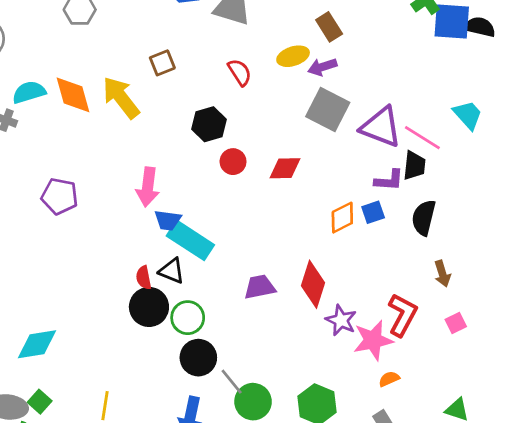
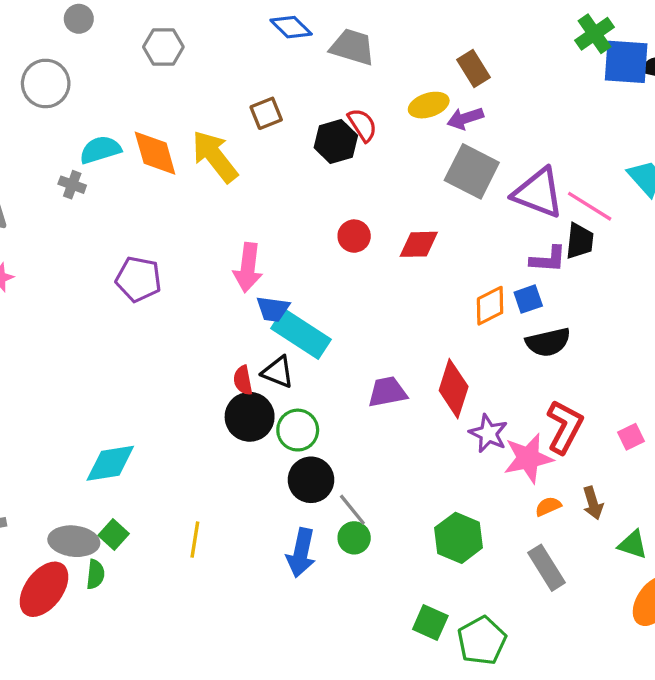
black hexagon: (209, 124) -> (336, 142), moved
black semicircle: (424, 218) -> (548, 342), moved, turned -117
brown arrow: (442, 274) -> (593, 503), moved
green circle: (253, 402) -> (354, 538), moved, size x0.7

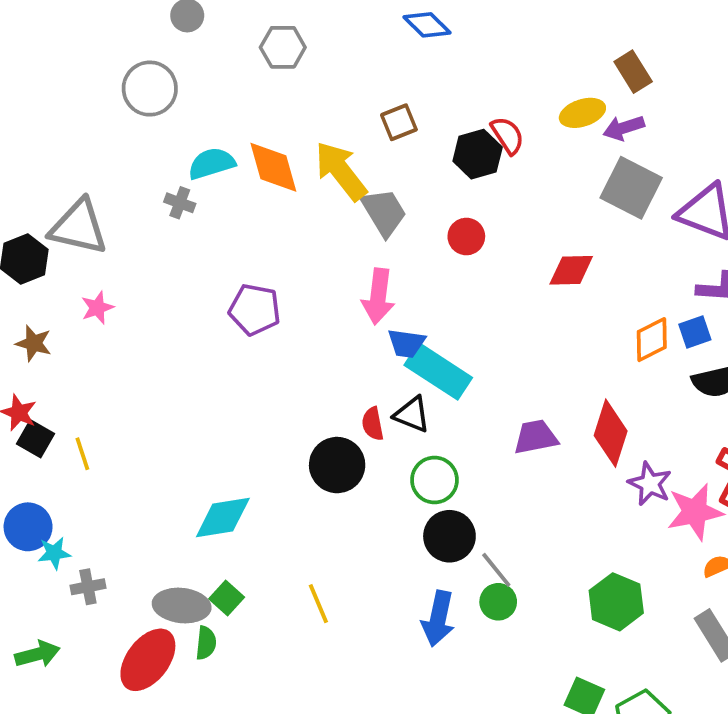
gray trapezoid: (352, 47) -> (384, 212), moved, turned 42
red circle: (354, 236) -> (466, 237), moved
black circle: (250, 417) -> (337, 465), moved
yellow line: (195, 540) -> (318, 604), turned -32

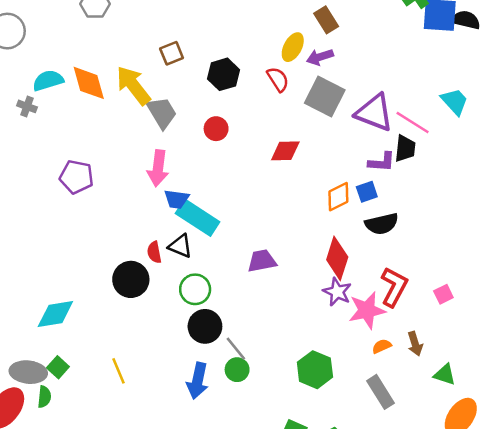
yellow ellipse: (582, 113) -> (293, 47), turned -44
red semicircle: (508, 135) -> (278, 79), moved
red diamond: (611, 433) -> (337, 258), moved

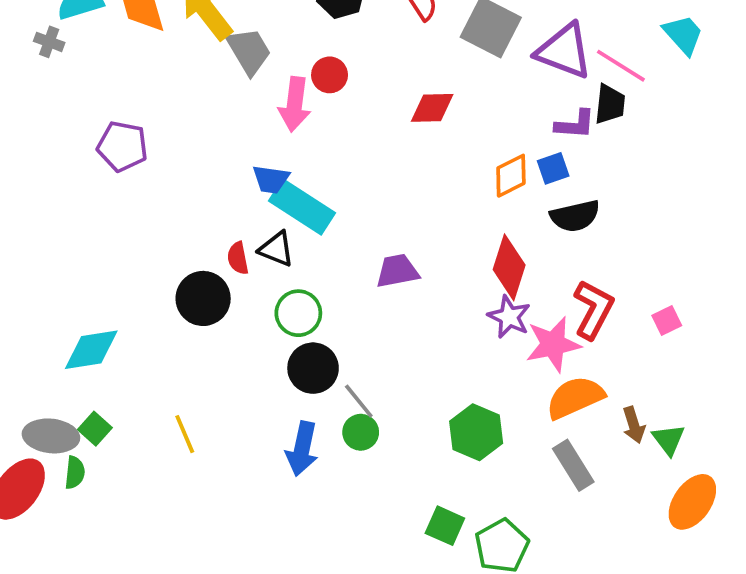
pink arrow: (158, 168) -> (295, 104), moved
brown arrow: (415, 344) -> (634, 425), moved
orange semicircle: (382, 346) -> (575, 397), size x2.0
green triangle: (445, 375) -> (669, 440), turned 35

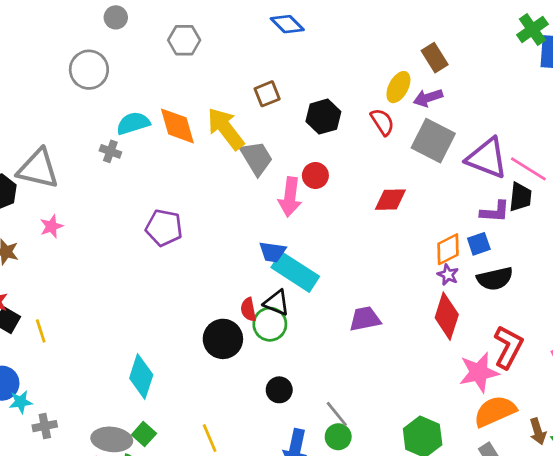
green circle: (298, 313) -> (270, 324), moved
purple star: (509, 317) -> (448, 275), moved, size x0.7
cyan diamond: (91, 350) -> (141, 376), turned -63
black circle: (313, 368) -> (279, 390), moved, size x0.7

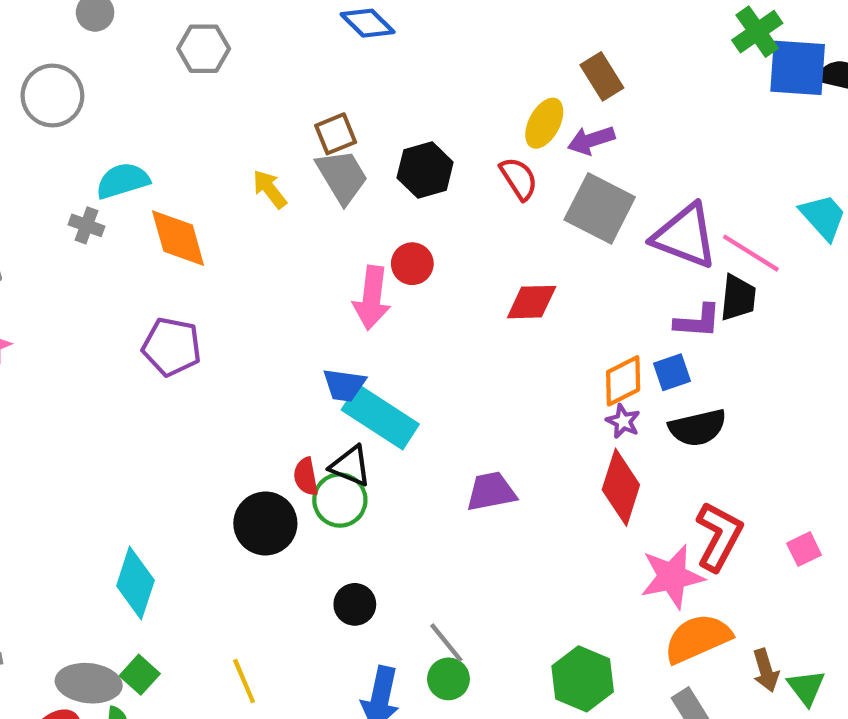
orange diamond: (177, 126) -> (178, 238), moved
yellow arrow: (226, 129) -> (270, 189), size x0.6
gray trapezoid: (256, 158) -> (342, 176), moved

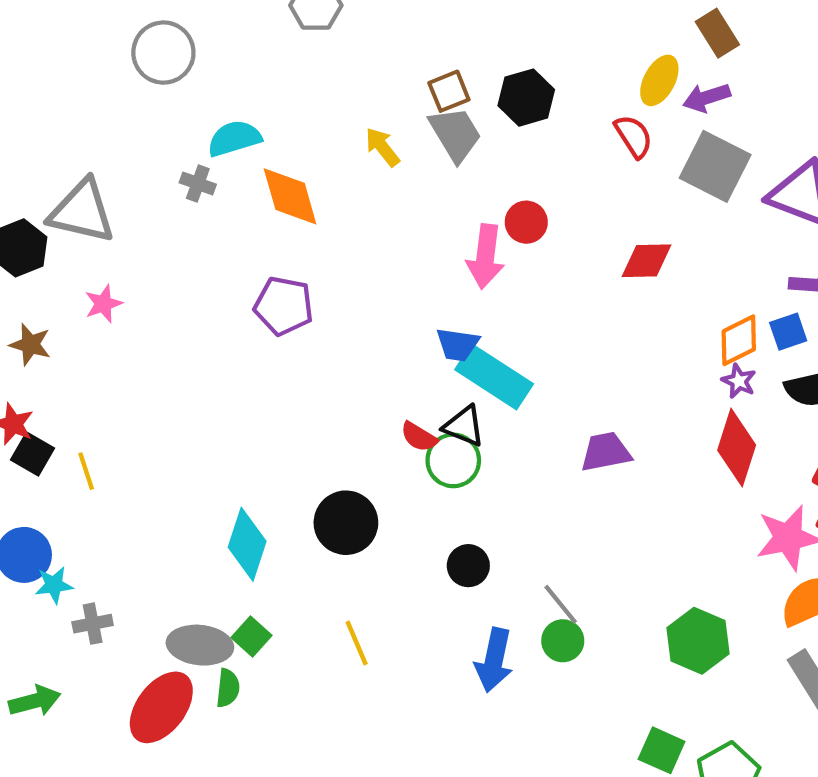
black hexagon: (425, 170) -> (526, 98), moved
red semicircle: (306, 477) -> (419, 437), turned -48
black circle: (265, 523) -> (346, 523), moved

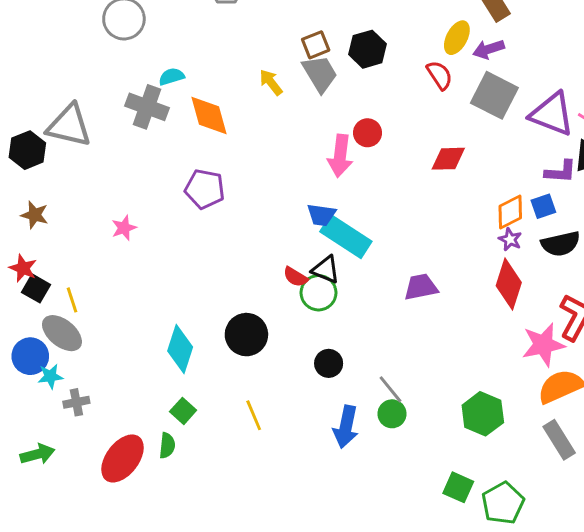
cyan semicircle: (234, 138) -> (172, 77), size x0.7
gray cross: (198, 183) -> (147, 107), size x1.8
pink star: (103, 304) -> (124, 228), moved
gray ellipse: (200, 645) -> (62, 333), moved, turned 33

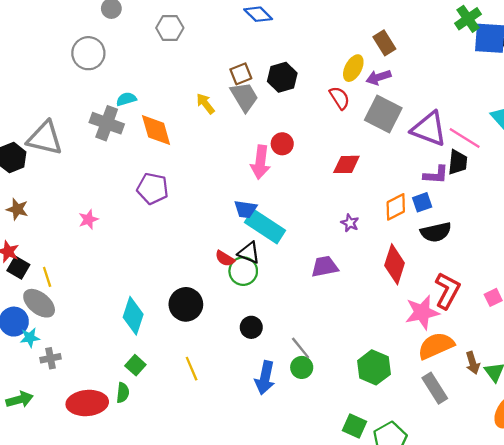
purple star: (510, 239) -> (350, 223), moved
red ellipse: (123, 458) -> (87, 403), turned 48

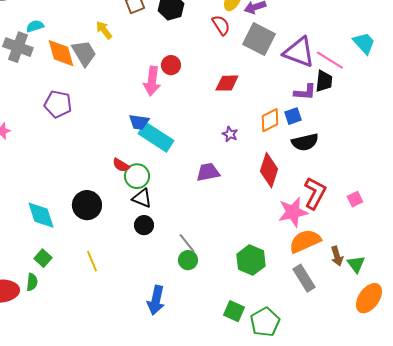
gray trapezoid: (244, 97) -> (84, 53), moved
black triangle: (249, 253) -> (142, 198), moved
cyan diamond: (133, 316) -> (41, 215), turned -36
blue arrow: (265, 378) -> (156, 300), moved

